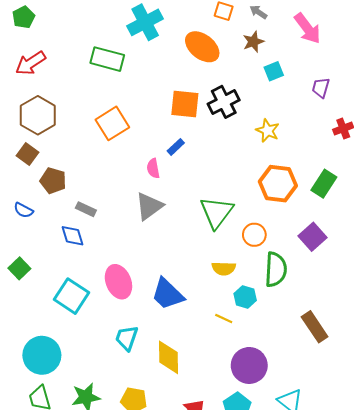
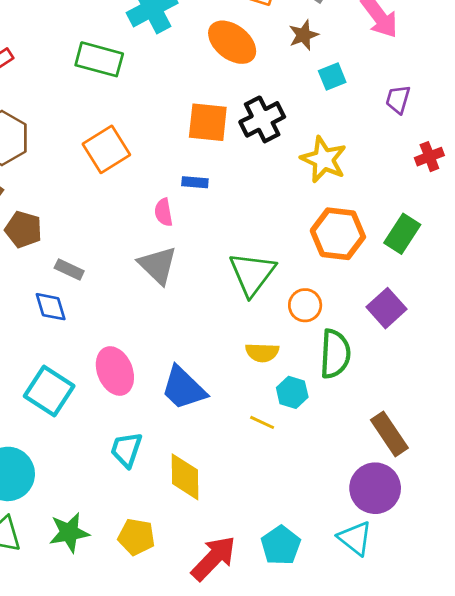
yellow star: (268, 131) -> (324, 159), size x1.4
blue rectangle: (176, 147) -> (195, 182), turned 48
gray triangle: (149, 206) -> (158, 265), turned -40
purple circle: (249, 365) -> (375, 488), moved

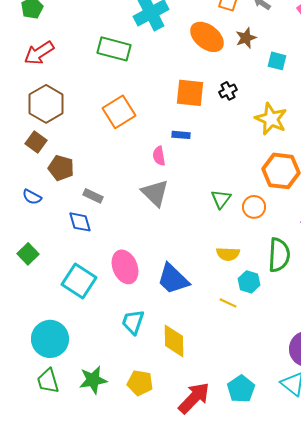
brown star: (304, 35) -> (246, 38), moved
cyan square: (332, 76) -> (277, 61), turned 36
black cross: (262, 119) -> (228, 91), size x0.6
green triangle: (252, 274) -> (221, 199), size x0.6
orange circle: (305, 305) -> (254, 207), moved

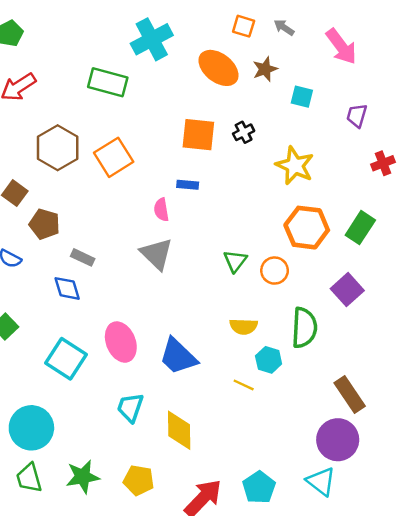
brown hexagon: (46, 104) -> (58, 148), moved

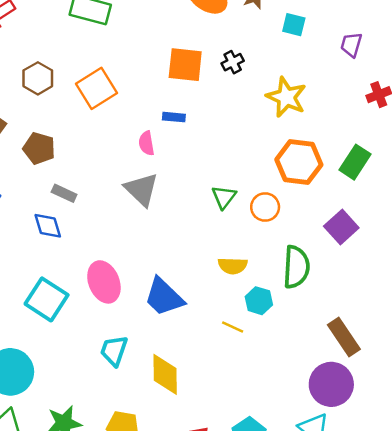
brown hexagon: (58, 148) -> (38, 78), size x0.7
brown pentagon: (45, 224) -> (39, 148), moved

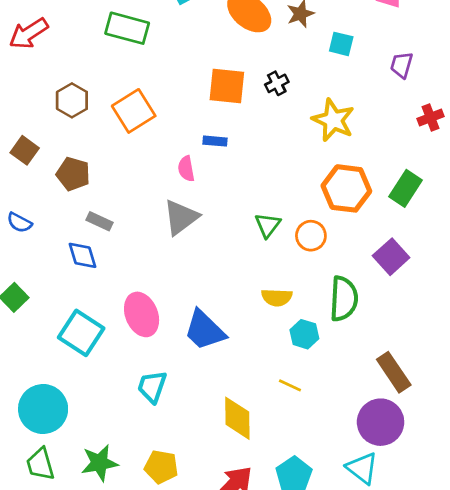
gray triangle: (141, 190) -> (181, 217), turned 39
yellow line: (233, 327) -> (290, 385), moved
yellow diamond: (165, 374) -> (237, 418), moved

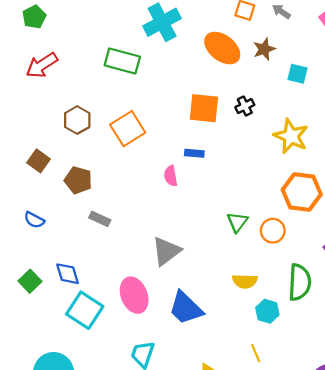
gray triangle: (181, 217) -> (166, 251), moved
blue diamond: (82, 255) -> (68, 274), moved
yellow line: (290, 385) -> (256, 353), turned 42

